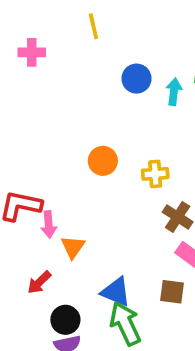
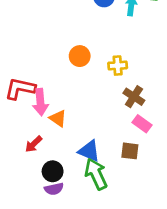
pink arrow: (49, 224) -> (40, 102), size x1.4
orange triangle: (73, 247) -> (58, 118), turned -30

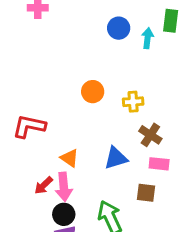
pink arrow: (40, 102) -> (64, 187), moved
pink rectangle: (142, 124) -> (159, 164), turned -30
blue triangle: (89, 151) -> (116, 158), moved, turned -40

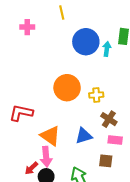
blue circle: (119, 28) -> (86, 42), size x1.6
orange circle: (93, 92) -> (67, 88), size x1.6
orange triangle: (70, 158) -> (50, 136), size x1.5
red arrow: (44, 185) -> (31, 168), moved

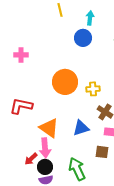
pink cross: (27, 27) -> (21, 55), moved
blue circle: (86, 42) -> (83, 38), size x0.7
cyan arrow: (107, 49) -> (90, 18), moved

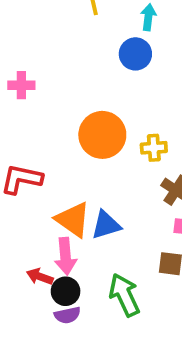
blue triangle: (81, 128) -> (106, 225), moved
red arrow: (31, 159) -> (40, 277), turned 64

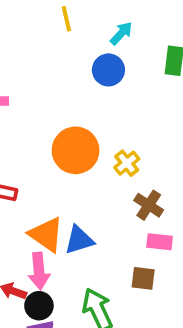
cyan arrow: (148, 17) -> (121, 33), turned 35
yellow cross: (154, 148) -> (127, 163), turned -35

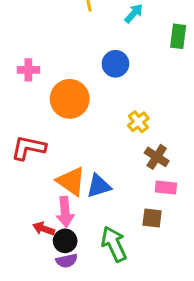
blue circle: (108, 70) -> (115, 64), moved
orange circle: (76, 150) -> (70, 99), moved

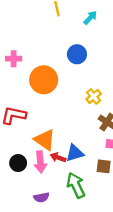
blue triangle: (99, 186) -> (75, 153), moved
red arrow: (44, 229) -> (58, 157), moved
black circle: (65, 241) -> (18, 163), moved

